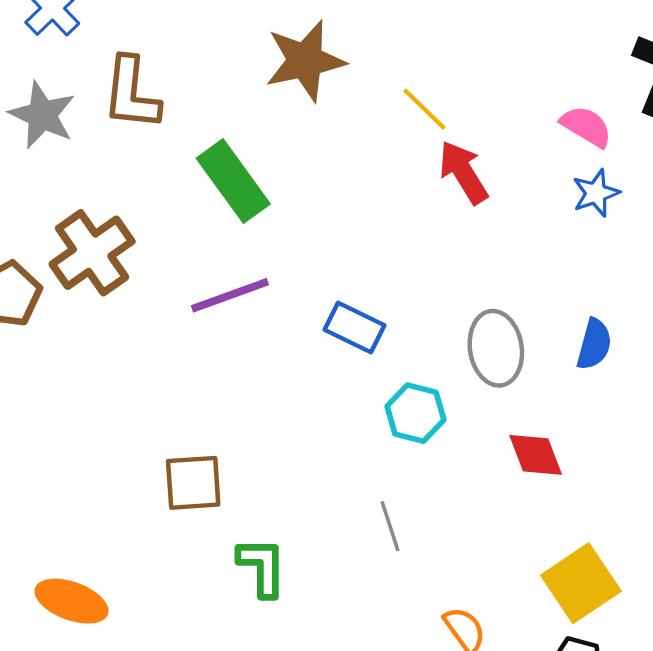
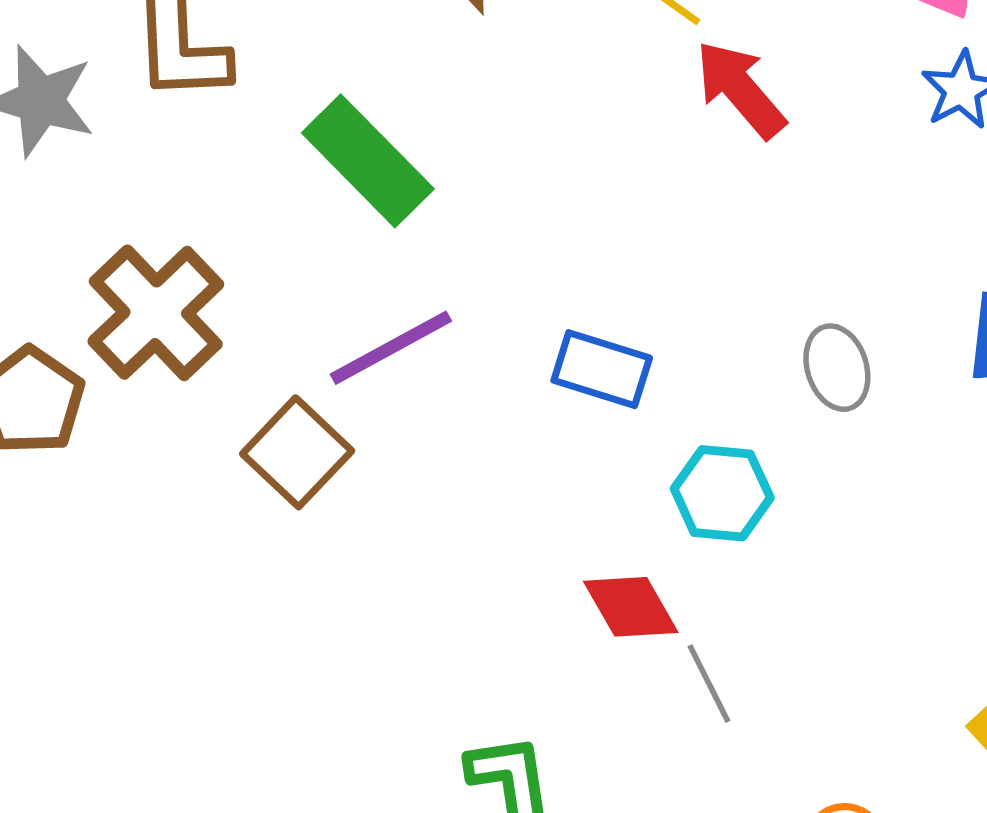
gray ellipse: (496, 348) -> (837, 368), size x0.7
red diamond: (536, 455) -> (631, 607), moved
brown square: (193, 483) -> (297, 452), moved, turned -34

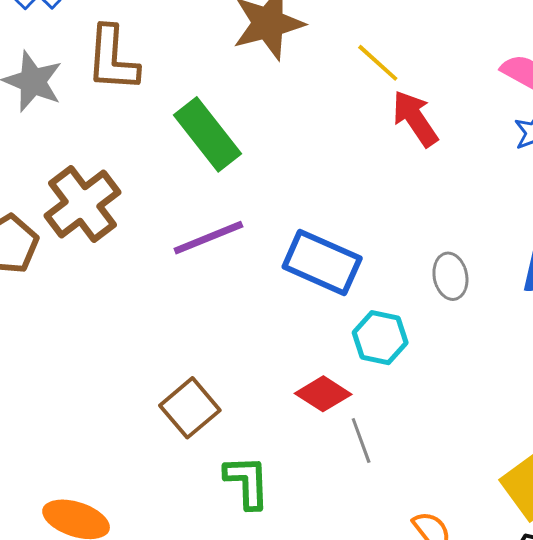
blue rectangle: (602, 369) -> (322, 262), size x1.4
brown square: (297, 452) -> (190, 408), moved
red diamond: (631, 607) -> (323, 394), turned -34

